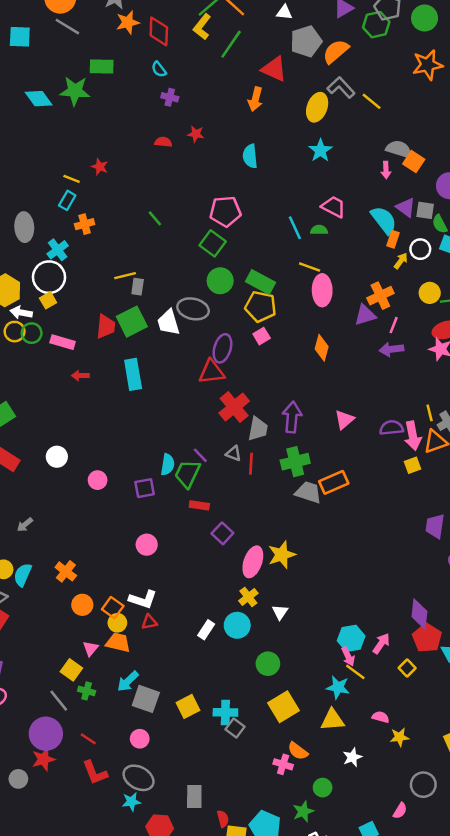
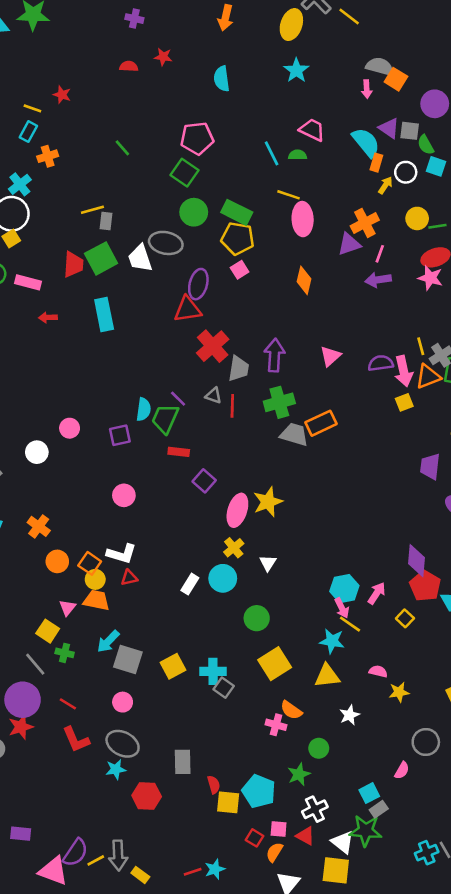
white circle: (57, 457) -> (37, 452), moved

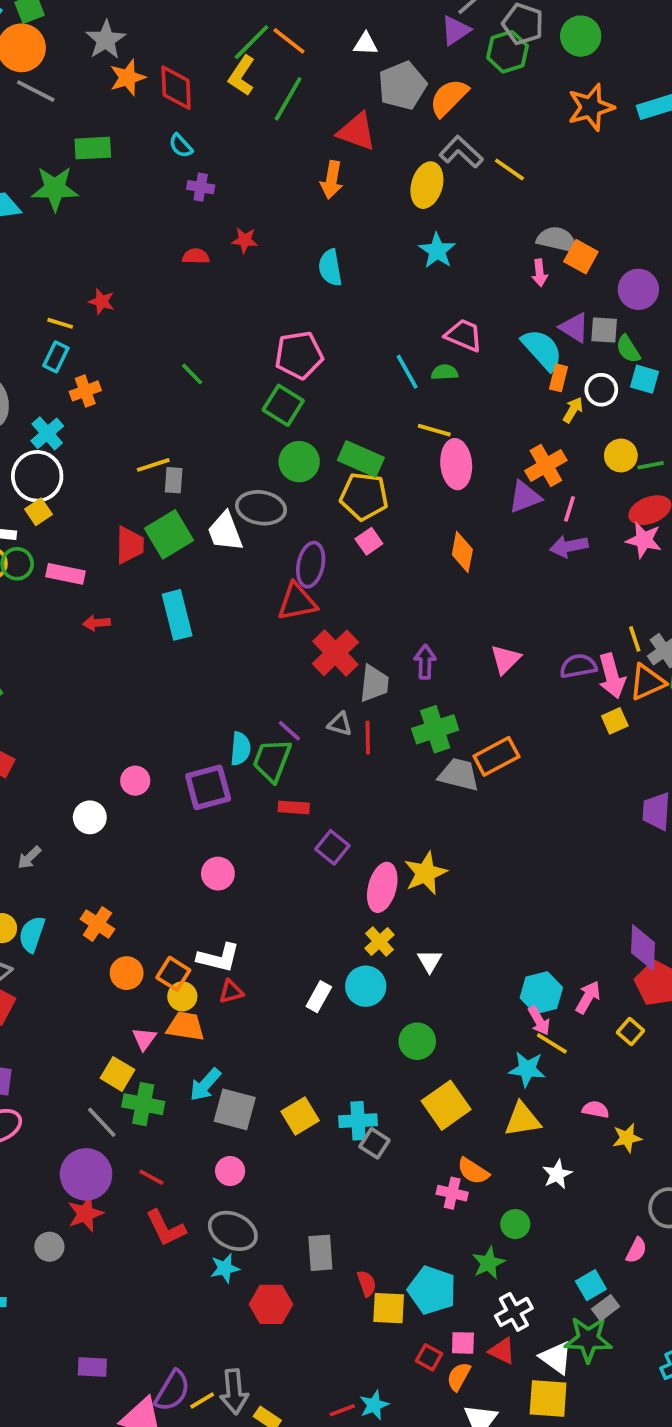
purple arrow: (275, 355) -> (425, 662), size x0.7
purple square: (120, 435) -> (208, 787), size x1.4
green cross: (65, 653) -> (143, 1104), size x1.5

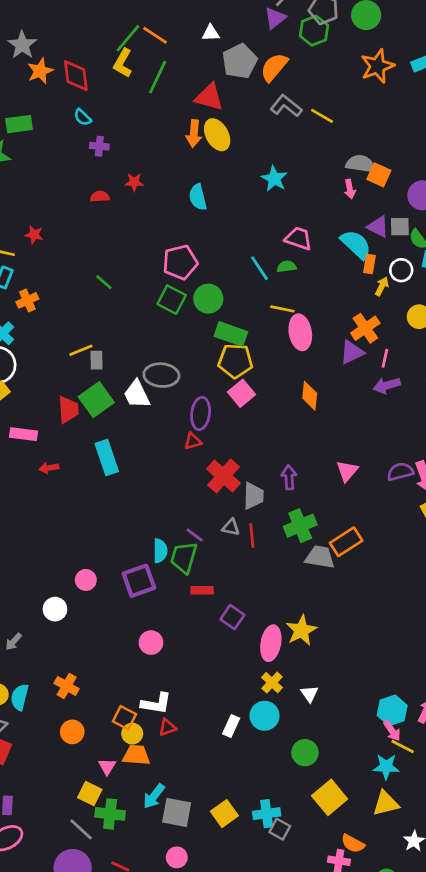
yellow ellipse: (427, 185) -> (217, 135), moved, turned -40
green circle: (299, 462) -> (208, 299), moved
pink square: (369, 541) -> (241, 393), size x1.4
red triangle: (297, 602) -> (193, 441), size x0.6
orange circle: (127, 973) -> (72, 732), moved

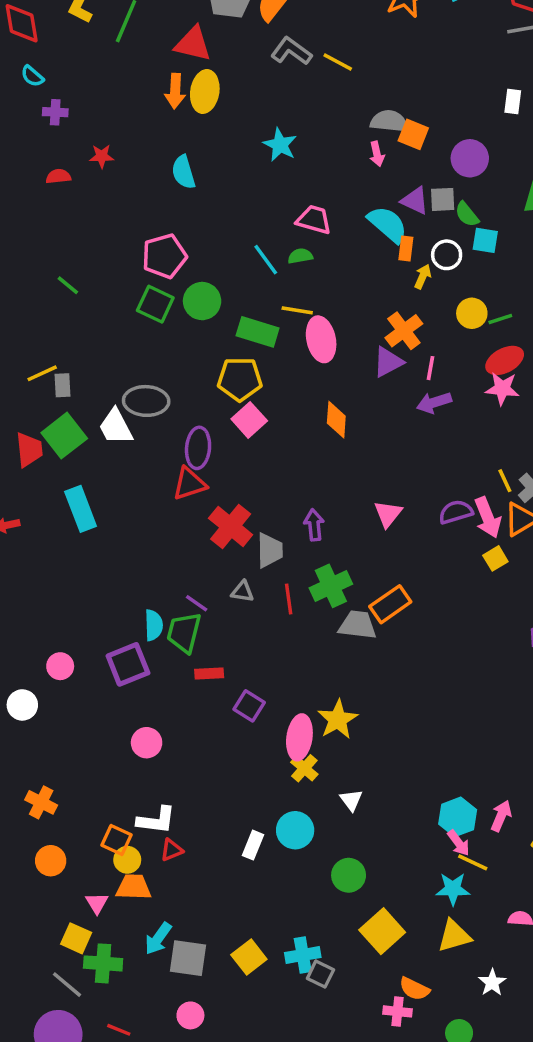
yellow ellipse: (217, 135) -> (205, 91), turned 40
green rectangle: (231, 334) -> (258, 332), moved
red triangle: (193, 441) -> (190, 484), size x1.5
red line: (252, 535) -> (289, 599), moved
yellow cross: (272, 683) -> (304, 768), moved

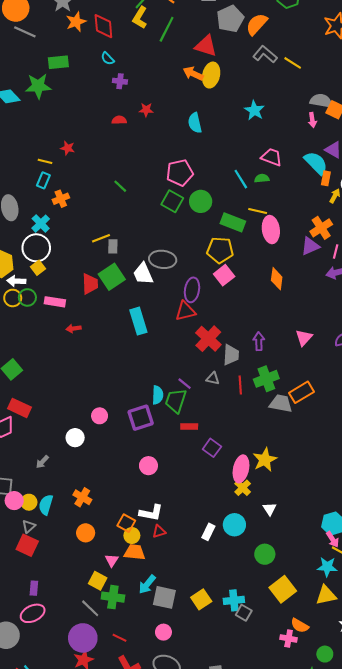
orange arrow: (175, 91) -> (193, 74), turned 108
cyan rectangle: (81, 509) -> (138, 321), moved

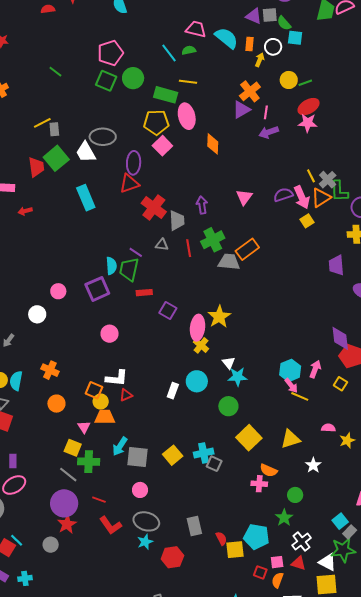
cyan semicircle: (316, 163) -> (226, 38), moved
pink ellipse: (271, 230) -> (187, 116), moved
cyan star: (327, 567) -> (238, 377), moved

